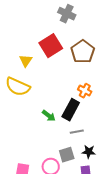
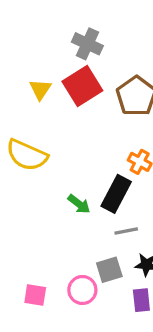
gray cross: (67, 14) -> (87, 44), moved
yellow triangle: (26, 61) -> (40, 89), moved

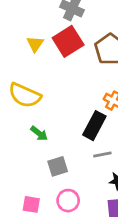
green arrow: (79, 204) -> (39, 133), moved
gray square: (109, 270) -> (58, 166), moved

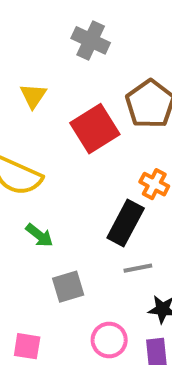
red square: (68, 41) -> (95, 129), moved
pink circle: (68, 201) -> (109, 340), moved

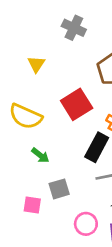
red square: (95, 129) -> (77, 104), moved
pink square: (27, 346) -> (32, 205), moved

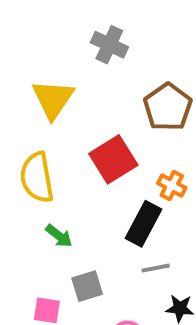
yellow triangle: (36, 64) -> (53, 99), size x1.6
yellow semicircle: (26, 116) -> (37, 177), turned 56

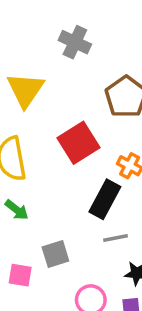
green arrow: (59, 236) -> (17, 210), moved

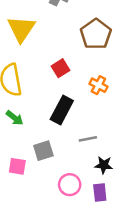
red square: (78, 143) -> (60, 68), size x0.6
black rectangle: (105, 199) -> (62, 110), moved

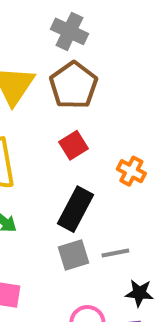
brown pentagon: (96, 34) -> (73, 85), moved
gray square: (43, 151) -> (73, 255), moved

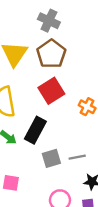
red square: (73, 145) -> (51, 91), size x1.5
black rectangle: (75, 209) -> (35, 130), moved

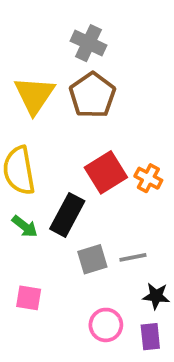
red square: (51, 91) -> (106, 172), moved

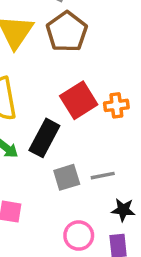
orange cross: (148, 178) -> (116, 105), turned -35

